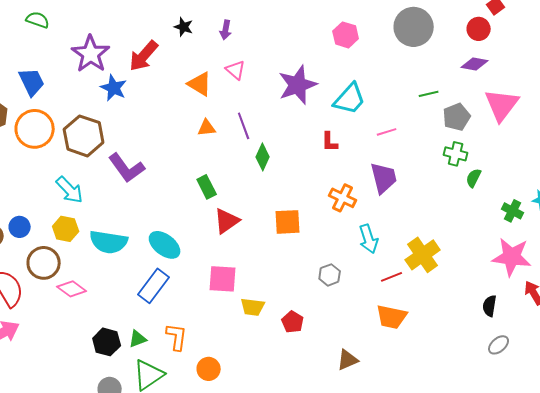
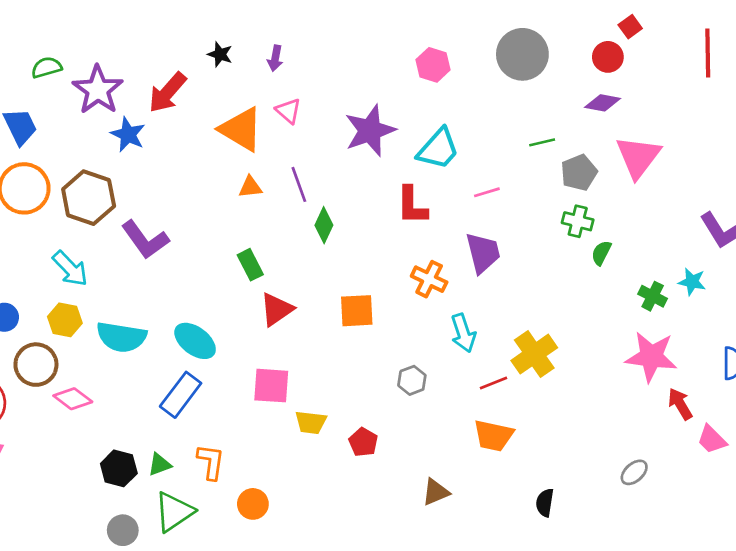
green semicircle: (38, 20) -> (46, 67), moved, turned -35
orange triangle: (200, 84) -> (241, 129), size x1.4
red L-shape: (330, 142) -> (412, 205), size x1.5
black semicircle: (490, 306) -> (545, 503), moved

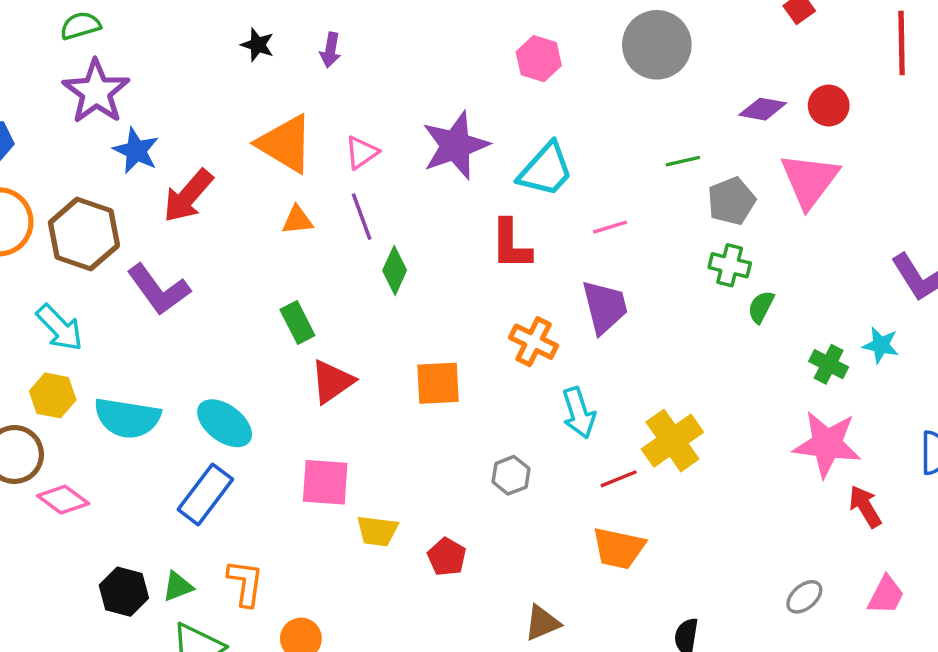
red circle: (608, 57) -> (829, 106), moved
green semicircle: (46, 67) -> (80, 26), moved
red arrow: (167, 92) -> (188, 196), moved
pink triangle: (288, 111) -> (362, 152), moved, turned 44
pink trapezoid: (712, 440) -> (886, 595), moved, turned -108

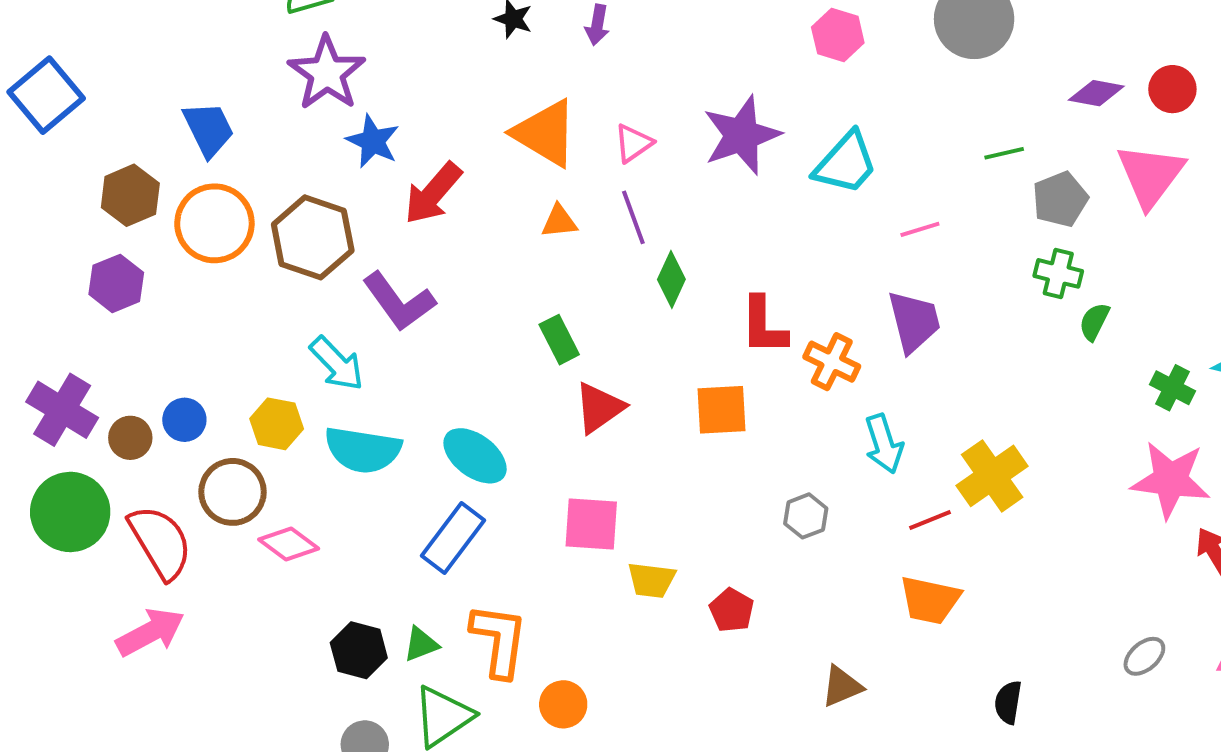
red L-shape: (511, 244) -> (764, 326), moved
cyan arrow: (60, 328) -> (337, 364), moved
orange L-shape: (245, 583) -> (499, 640), size x1.4

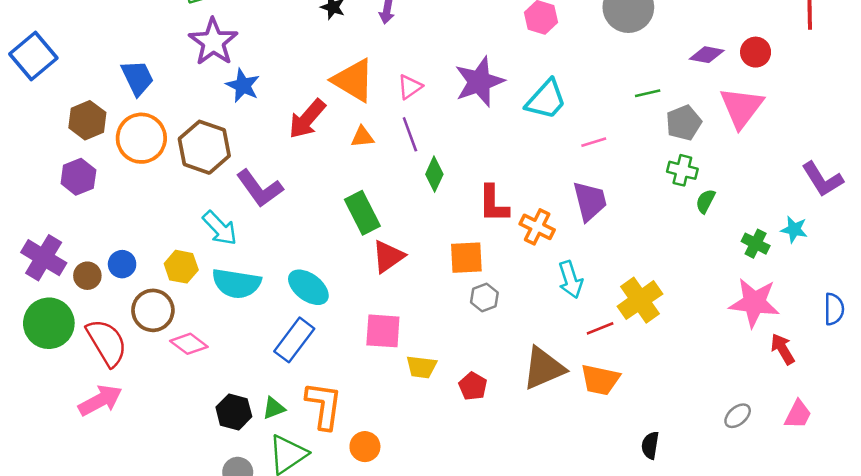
red arrow: (433, 193) -> (307, 119), moved
green rectangle: (559, 340) -> (362, 213), size x1.4
gray hexagon: (806, 516) -> (484, 298), moved
brown triangle: (842, 686) -> (544, 368), moved, size x1.6

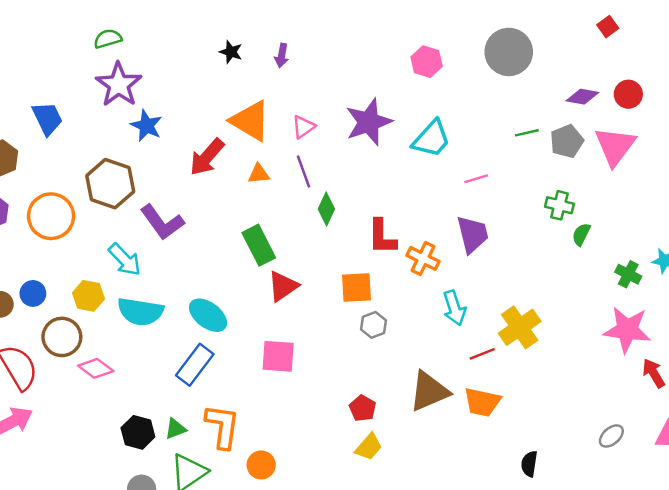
gray pentagon: (684, 123) -> (567, 141), moved
orange circle: (141, 138) -> (51, 216), moved
yellow trapezoid: (421, 367) -> (369, 447), moved, turned -56

